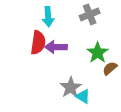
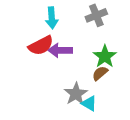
red semicircle: (38, 43) -> (41, 46), turned 55
brown semicircle: (110, 68) -> (100, 73), moved

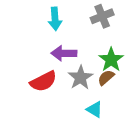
red semicircle: (41, 46) -> (43, 81), moved
gray star: (76, 94) -> (80, 78), moved

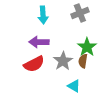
purple arrow: (64, 53) -> (39, 42), moved
brown semicircle: (106, 78) -> (83, 61), turned -40

